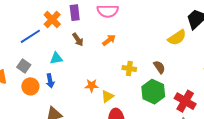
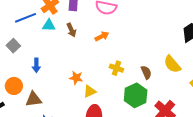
yellow semicircle: (177, 38) -> (172, 64), moved, turned 72
cyan triangle: (56, 58) -> (49, 25), moved
orange circle: (30, 86) -> (14, 86), moved

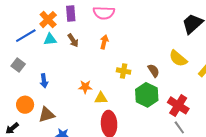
orange arrow: (102, 36) -> (104, 42), turned -40
yellow triangle: (90, 91) -> (101, 98), turned 32

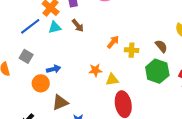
orange arrow: (104, 42) -> (113, 42), moved, turned 32
blue arrow: (44, 81) -> (54, 69), turned -88
orange circle: (25, 105) -> (41, 83), moved

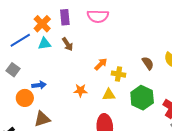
brown semicircle: (161, 46) -> (148, 63), moved
yellow triangle: (112, 80) -> (109, 95), moved

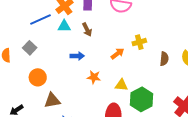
brown semicircle: (148, 63) -> (164, 59), turned 32
yellow cross: (118, 74) -> (139, 42), moved, turned -32
blue arrow: (39, 85) -> (77, 56), moved
green hexagon: (142, 98) -> (141, 99), moved

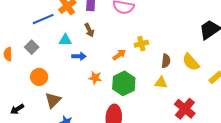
cyan triangle: (64, 26) -> (65, 40), moved
yellow triangle: (121, 85) -> (161, 83), moved
green hexagon: (141, 99) -> (124, 83), moved
brown triangle: (52, 100) -> (53, 100), turned -36

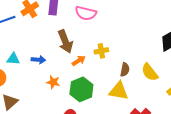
brown arrow: (89, 30) -> (65, 41), moved, size x1.6
cyan triangle: (65, 40) -> (13, 59), moved
yellow triangle: (161, 83) -> (119, 91), size x1.5

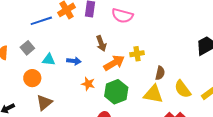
brown arrow: (65, 41) -> (101, 43), size x0.7
orange arrow: (79, 61) -> (114, 63), size x1.5
yellow semicircle: (150, 72) -> (183, 89), moved

